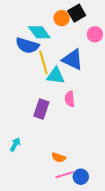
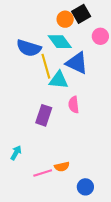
cyan diamond: (39, 32) -> (60, 42), moved
orange semicircle: (59, 158) -> (62, 167), turned -32
pink line: (65, 175) -> (43, 173), moved

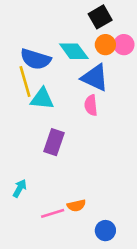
orange circle: (65, 19) -> (105, 45), moved
yellow line: (46, 66) -> (25, 82), moved
cyan triangle: (59, 80) -> (42, 99), moved
pink semicircle: (74, 105) -> (91, 105), moved

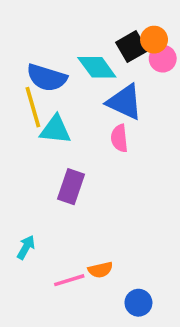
black square: (100, 17) -> (132, 47), moved
orange circle: (105, 45) -> (154, 40), moved

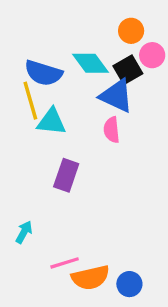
orange circle: (154, 40) -> (131, 31), moved
black square: (132, 47) -> (128, 70), moved
orange semicircle: (100, 270) -> (90, 278), moved, size x1.6

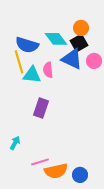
orange circle: (131, 31) -> (81, 28), moved
pink circle: (152, 55) -> (94, 61), moved
pink semicircle: (112, 130) -> (48, 70), moved

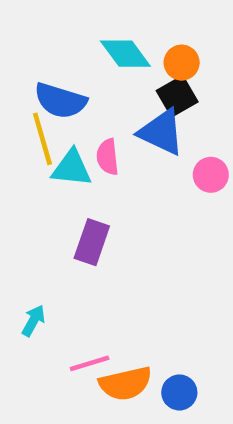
cyan diamond: (56, 39) -> (125, 54), moved
pink circle: (94, 61) -> (211, 175), moved

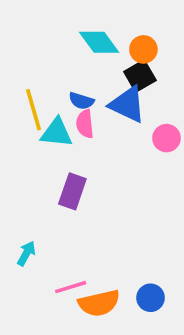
blue semicircle: (60, 101) -> (81, 101), moved, size x0.6
blue circle: (179, 392) -> (151, 298), moved

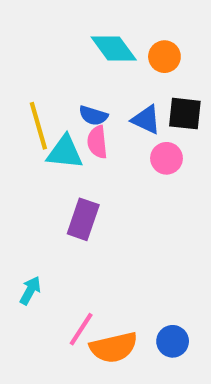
black square: (140, 76) -> (185, 114), moved, turned 36
blue triangle: (127, 104) -> (146, 120), size x0.7
pink circle: (167, 138) -> (167, 158), moved
pink line: (71, 287) -> (81, 329), turned -40

